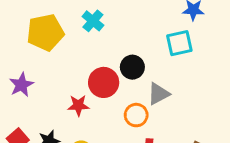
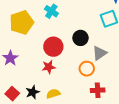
red circle: (104, 82) -> (53, 47), moved

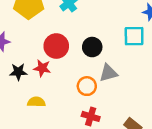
black star: (33, 92) -> (18, 72), moved

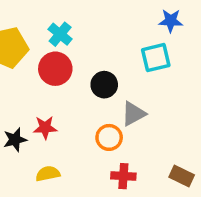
red circle: (56, 46) -> (55, 69), moved

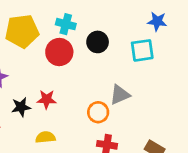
cyan cross: (60, 34) -> (66, 24), turned -30
black circle: (104, 85) -> (98, 42), moved

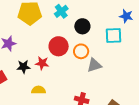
cyan cross: (66, 24) -> (61, 11), turned 32
red circle: (59, 52) -> (59, 46), moved
orange circle: (98, 112) -> (81, 51), moved

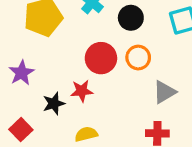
gray triangle: (94, 65) -> (164, 92), moved

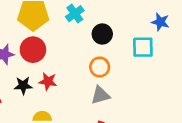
red circle: (101, 58) -> (33, 50), moved
gray triangle: (164, 92) -> (100, 95), moved

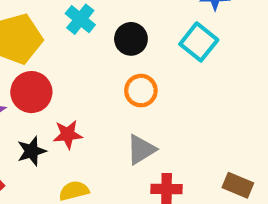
cyan square: (143, 47) -> (199, 42), turned -35
gray triangle: (100, 95) -> (141, 150), moved

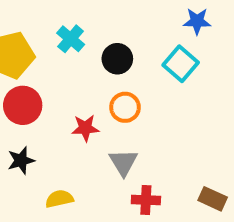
red star: (68, 134) -> (85, 128), moved
gray triangle: (141, 150) -> (123, 162), turned -32

